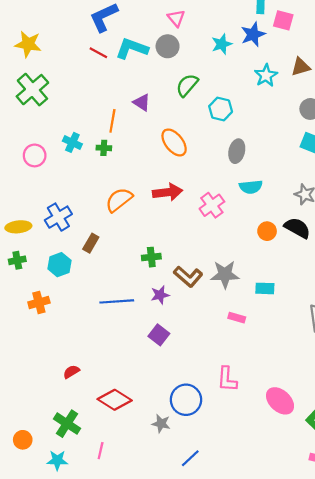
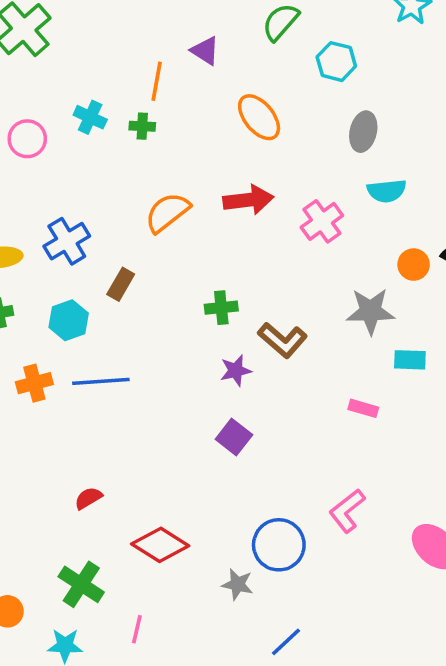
gray star: (225, 274) -> (370, 311), moved
blue line: (117, 301) -> (101, 381), moved
pink L-shape: (227, 379) -> (347, 511), turned 48

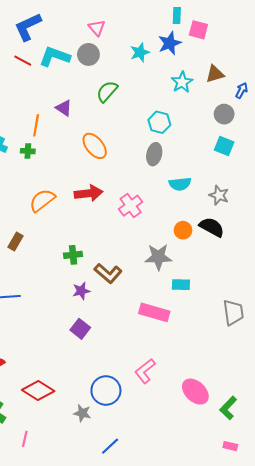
cyan hexagon: (336, 62) -> (159, 122), moved
cyan semicircle: (387, 191) -> (180, 184), moved
pink rectangle: (363, 408) -> (154, 312), size x1.8

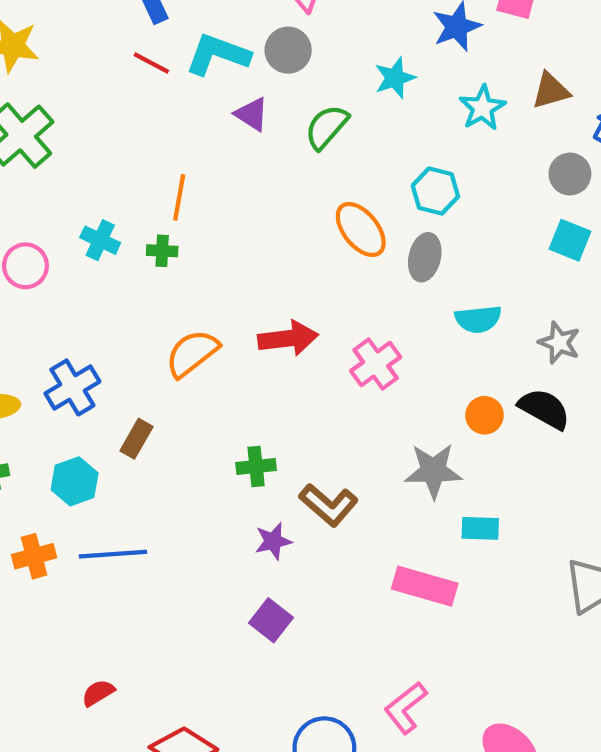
cyan star: (140, 52) -> (395, 78), moved
purple triangle: (64, 108) -> (252, 114), moved
orange ellipse: (95, 146) -> (361, 229), moved

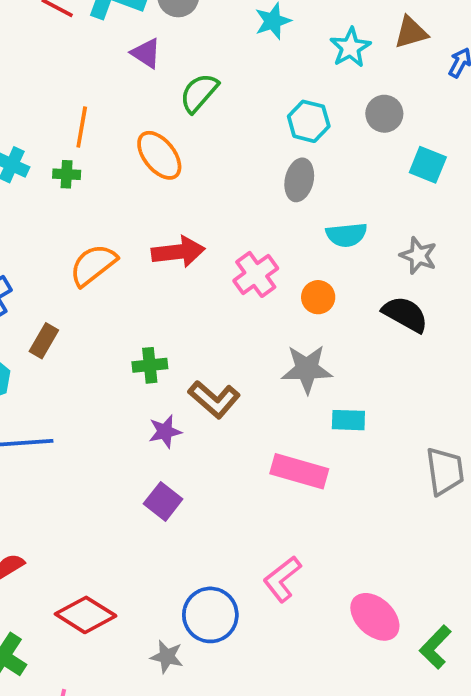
green semicircle: (327, 127) -> (199, 93), moved
gray circle: (570, 174) -> (384, 114), moved
orange ellipse: (361, 229) -> (159, 155), moved
orange circle: (485, 415) -> (318, 297), moved

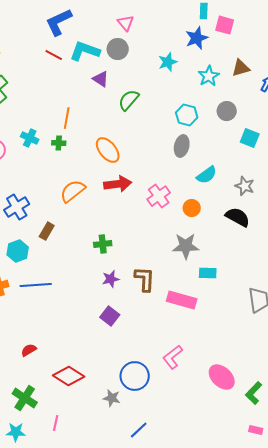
orange ellipse: (159, 155) -> (108, 150), moved
cyan semicircle: (347, 235) -> (207, 175), turned -30
brown L-shape: (214, 399) -> (145, 279), moved, turned -128

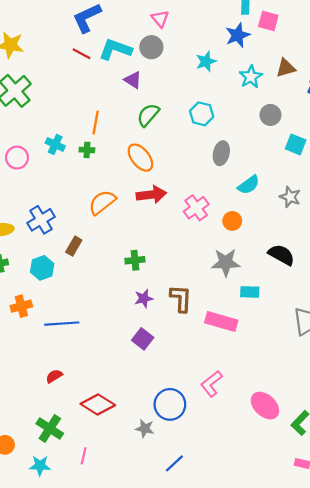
green semicircle: (129, 100) -> (148, 115), moved
cyan hexagon: (187, 115) -> (202, 114), moved
black semicircle: (238, 217) -> (281, 255), moved
blue line: (36, 285) -> (62, 324), moved

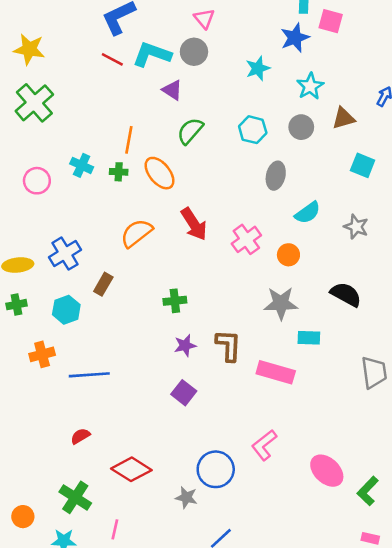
brown triangle: (286, 68) -> (343, 118), moved
gray circle: (270, 115) -> (301, 127), moved
orange ellipse: (140, 158) -> (160, 173), moved
red arrow: (151, 195) -> (194, 224), turned 64

